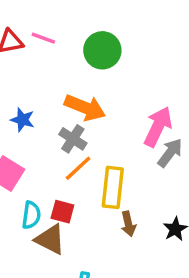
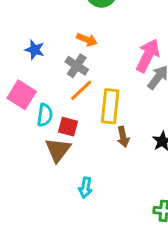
orange arrow: (85, 108) -> (87, 40), size x0.6
cyan semicircle: (31, 215) -> (45, 115), moved
brown triangle: (50, 239) -> (58, 150), turned 40

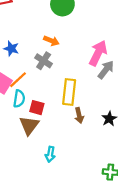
orange line: (81, 90) -> (18, 80), moved

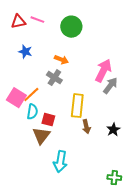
blue star: (11, 49) -> (25, 52), moved
cyan arrow: (50, 154) -> (60, 162), size x1.5

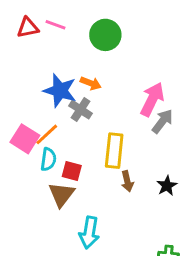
blue star: (25, 52) -> (60, 91), moved, size x1.6

